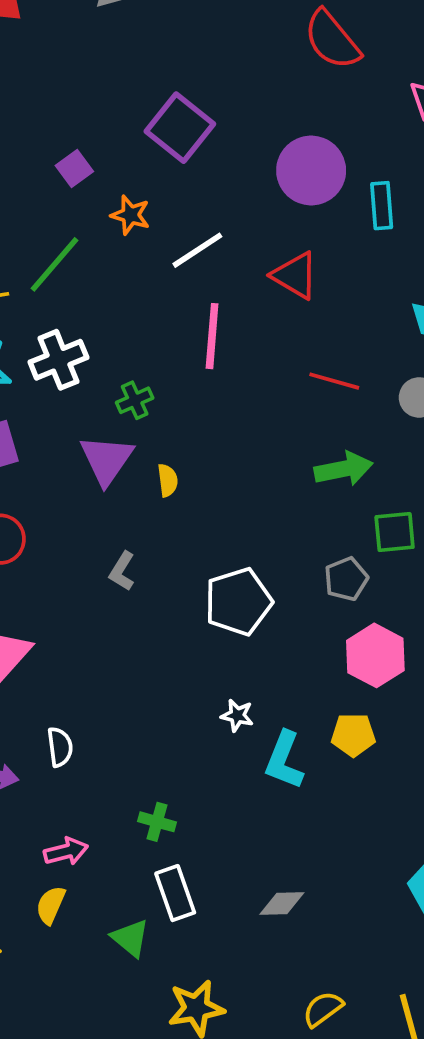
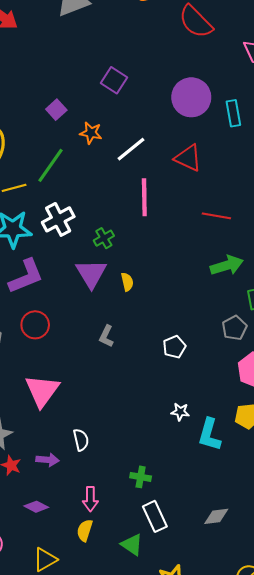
purple square: (180, 128) -> (114, 80), size x0.7
white pentagon: (238, 602) -> (174, 347), size x0.6
pink arrow: (66, 851) -> (90, 499), turned 110

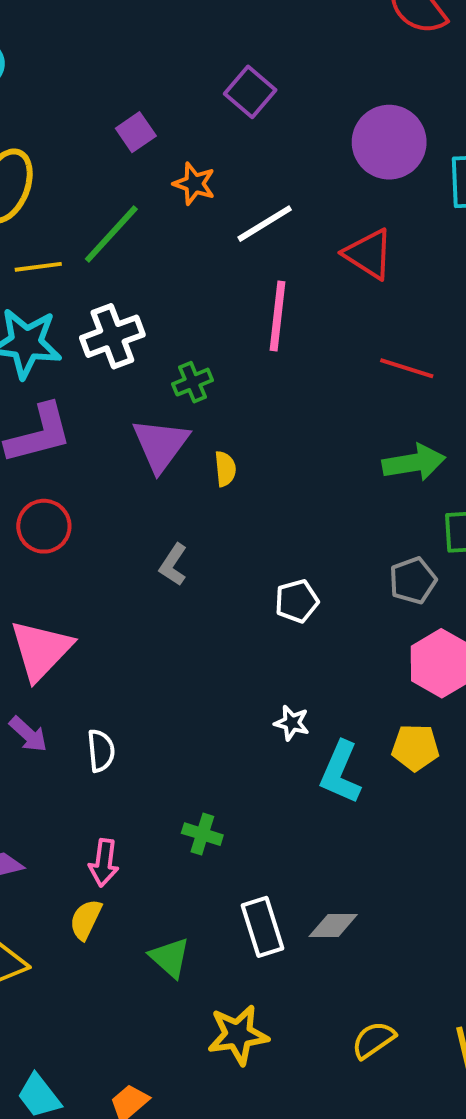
purple arrow: (47, 460) -> (28, 734), moved, turned 30
white rectangle: (155, 516) -> (262, 927), moved

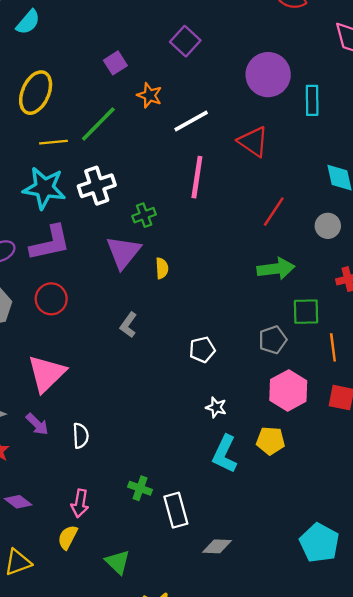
red line: (407, 368) -> (274, 212), turned -76
white star: (292, 723) -> (216, 407), moved
white rectangle: (262, 927) -> (176, 510), moved

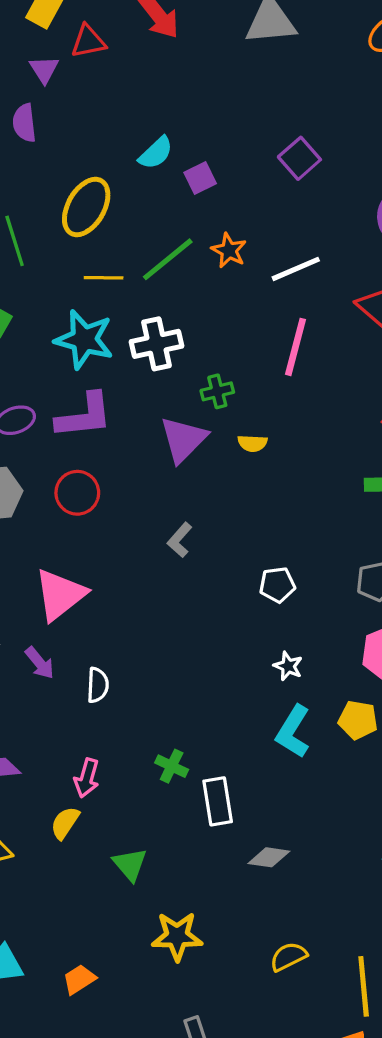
cyan semicircle: (28, 22) -> (156, 153), moved
orange star: (150, 95) -> (229, 250), moved
yellow semicircle: (162, 268) -> (253, 443), moved, turned 90

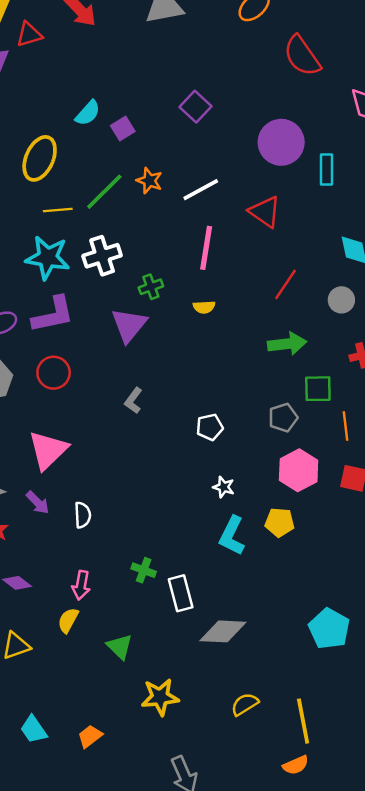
yellow semicircle: (253, 443) -> (204, 307), moved
gray diamond: (269, 857) -> (223, 631), size x1.5

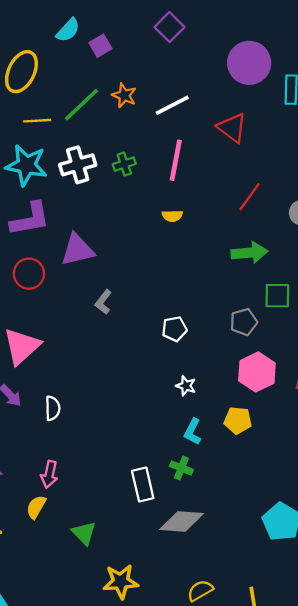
green cross: (151, 287) -> (124, 164), moved
purple triangle: (129, 325) -> (77, 250), moved, turned 36
cyan L-shape: (232, 536) -> (193, 432), size x0.7
green cross: (144, 570) -> (181, 468), moved

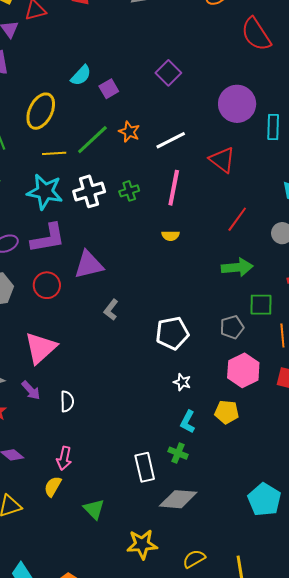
white pentagon: (174, 329) -> (172, 333), size x1.5
yellow star: (121, 582) -> (142, 544), moved

